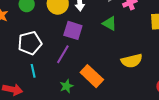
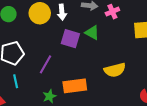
purple square: (73, 30) -> (70, 39), moved
orange rectangle: (92, 76) -> (75, 86), turned -50

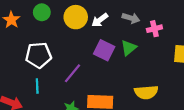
white arrow: (62, 12) -> (100, 20), turned 49
green triangle: (92, 33) -> (129, 48), turned 42

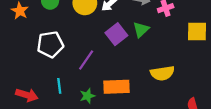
purple square: (104, 50) -> (116, 34), turned 30
cyan line: (37, 86) -> (59, 86), moved

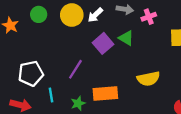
green triangle: (141, 30) -> (126, 38), turned -42
white pentagon: (50, 44) -> (31, 74), moved

